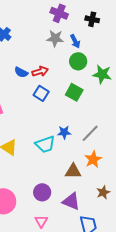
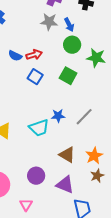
orange star: (93, 159) -> (94, 156), moved
brown triangle: (73, 171) -> (67, 155), turned 30
pink triangle: (41, 221) -> (26, 205), moved

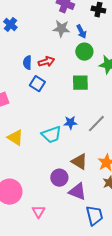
blue semicircle: (15, 56) -> (27, 63), turned 64
green square: (68, 76) -> (80, 83), turned -30
blue square: (35, 77) -> (37, 84), moved
purple circle: (36, 176) -> (59, 178), moved

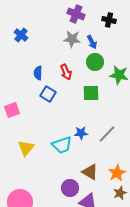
red arrow: (46, 62) -> (66, 72), moved, turned 84
yellow triangle: (15, 138) -> (26, 148), turned 36

